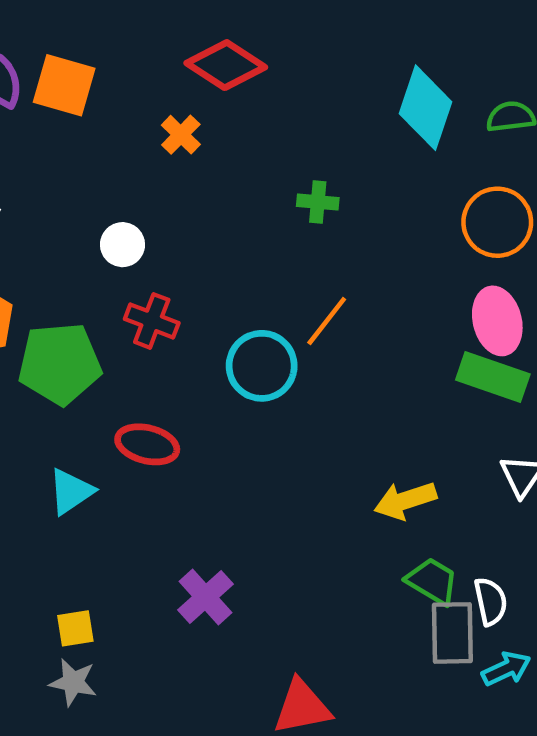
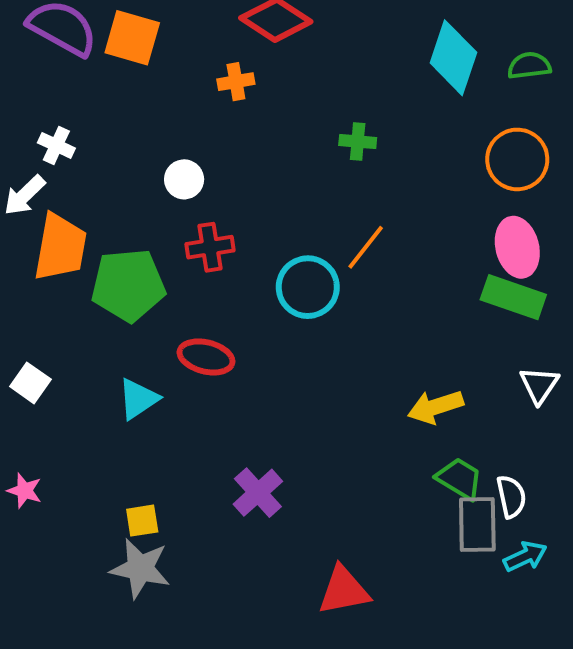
orange cross: (181, 135) -> (236, 82), turned 36
red cross: (152, 321) -> (210, 247), turned -30
gray star: (73, 682) -> (140, 568), size x1.4

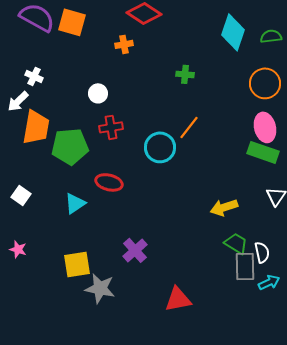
yellow square: (142, 521) -> (77, 264), size x1.6
gray star: (140, 568) -> (100, 288), moved

